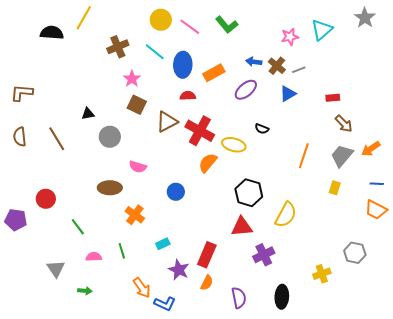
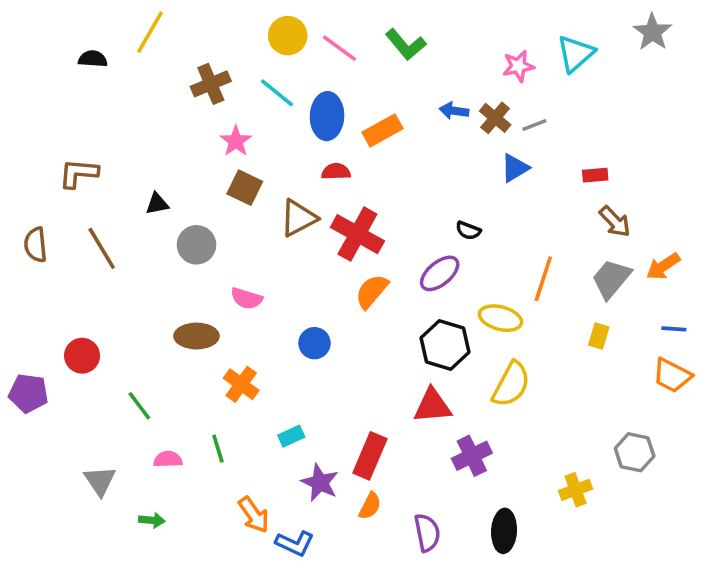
black semicircle: (52, 33) -> (93, 59), size x0.7
purple ellipse: (246, 90) -> (440, 273), moved
brown L-shape: (22, 93) -> (78, 173), moved
yellow ellipse: (234, 145) -> (500, 318), moved

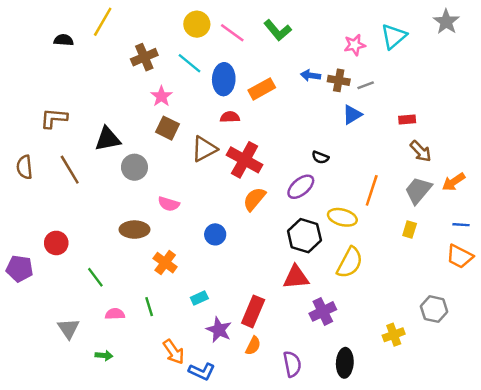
brown cross: (495, 118) -> (339, 80), turned -30
black triangle: (157, 204) -> (108, 139), size x1.6

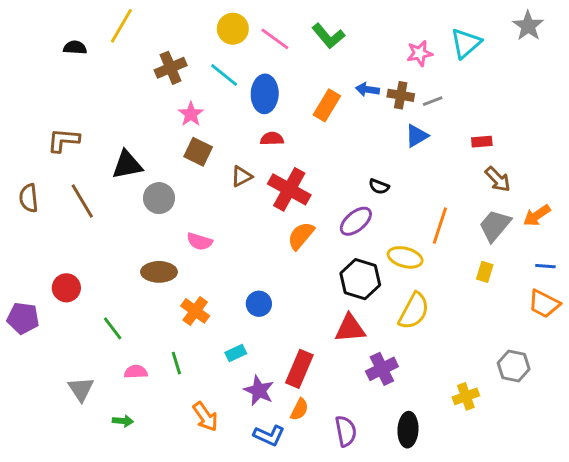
orange rectangle: (262, 89) -> (327, 105), moved, turned -30
brown triangle: (204, 149) -> (242, 176), size x0.7
blue circle: (215, 234) -> (259, 304), moved
blue L-shape: (202, 371) -> (269, 435), moved

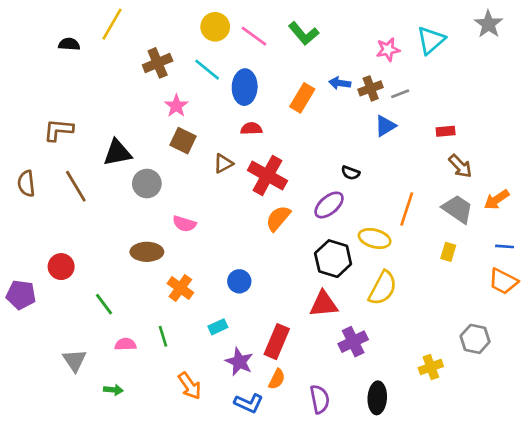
brown cross: (401, 95) -> (371, 88), turned -30
gray trapezoid: (495, 226) -> (458, 209), turned 84

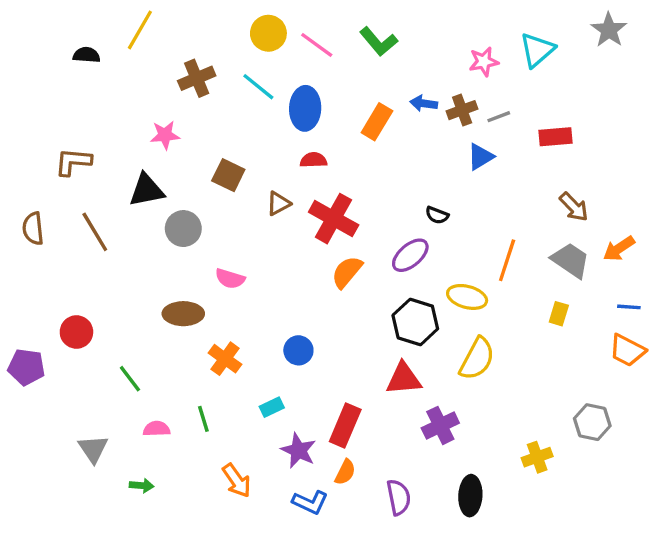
pink star: (176, 106) -> (165, 135), moved, turned 30
red rectangle: (446, 131) -> (555, 137), moved, size x1.4

